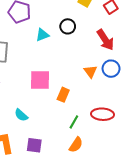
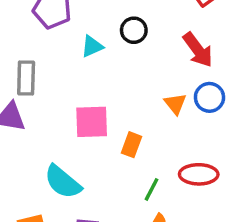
cyan semicircle: (21, 115) -> (63, 182), size x1.6

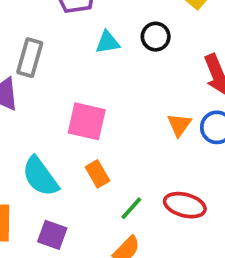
orange rectangle: (132, 145) -> (97, 174), moved, turned -65

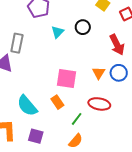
cyan triangle: (107, 42) -> (58, 32), turned -32
pink square: (87, 121) -> (66, 78), moved
red ellipse: (185, 205) -> (99, 104), moved

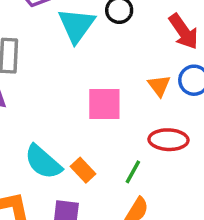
cyan triangle: (58, 32) -> (76, 25), size x1.6
orange rectangle: (57, 102) -> (83, 170), moved

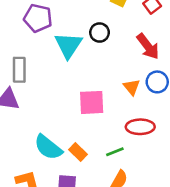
green line: (133, 172) -> (115, 152), turned 42

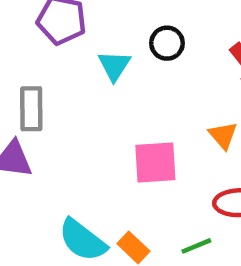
cyan triangle: (68, 45) -> (114, 66), size x0.7

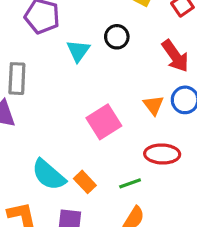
pink square: (155, 163) -> (104, 122), turned -32

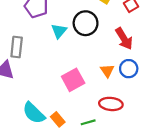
black circle: (117, 37) -> (86, 23), size x1.5

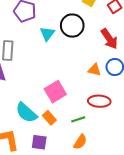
orange triangle: (107, 71) -> (95, 70), turned -40
pink square: (73, 80) -> (55, 92), moved

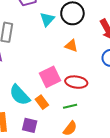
orange triangle: (95, 70) -> (71, 46), moved
red ellipse: (99, 101) -> (76, 82), moved

